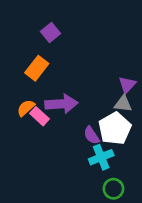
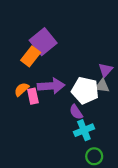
purple square: (50, 33) -> (43, 42), moved, size x1.6
pink rectangle: (39, 116) -> (33, 96), turned 35
white pentagon: (115, 128) -> (85, 90), moved, turned -30

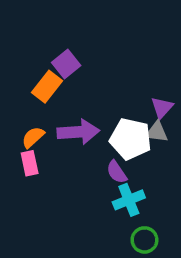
purple square: (43, 42) -> (66, 64), size x0.7
pink rectangle: (33, 96) -> (30, 163), moved

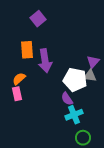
purple square: (66, 64) -> (38, 19), moved
orange rectangle: (47, 87) -> (27, 50), turned -42
purple arrow: (78, 132) -> (45, 61), moved, turned 85

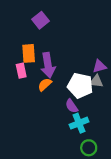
purple triangle: (93, 62) -> (99, 66), turned 32
orange semicircle: (19, 79) -> (45, 85), moved
pink rectangle: (17, 94) -> (21, 71), moved

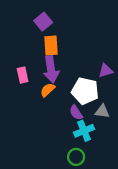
orange rectangle: (29, 53) -> (51, 45), moved
gray triangle: (96, 81) -> (102, 111), moved
green circle: (89, 148) -> (76, 157), moved

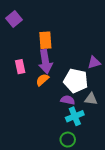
purple square: (43, 22) -> (14, 19), moved
purple semicircle: (76, 113) -> (68, 100), turned 136

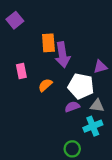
purple arrow: (45, 62) -> (62, 55), moved
purple semicircle: (68, 100) -> (72, 107), turned -32
cyan cross: (75, 116) -> (93, 126), moved

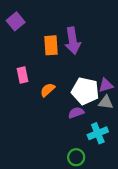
purple arrow: (62, 55) -> (73, 41), moved
purple triangle: (100, 67) -> (106, 85), moved
gray triangle: (97, 106) -> (106, 102), moved

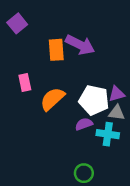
purple arrow: (73, 41) -> (80, 45), turned -55
orange semicircle: (48, 90) -> (52, 99), size x1.5
cyan cross: (98, 133) -> (108, 134), moved, turned 30

